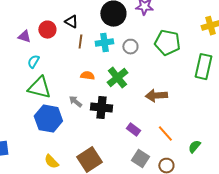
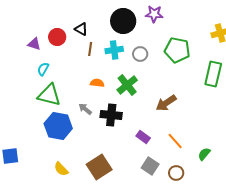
brown arrow: (156, 96) -> (166, 103), turned -30

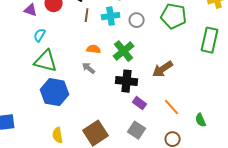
gray arrow: (85, 109) -> (89, 68), moved
black cross: (111, 115) -> (127, 81), moved
green semicircle: (204, 154) -> (201, 120), turned -64
gray square: (150, 166) -> (137, 130), moved
yellow semicircle: (61, 169) -> (58, 135), turned 35

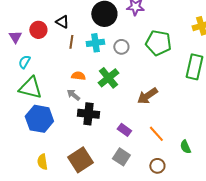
purple triangle: (31, 10) -> (15, 37), turned 40
black cross: (127, 81) -> (88, 114), moved

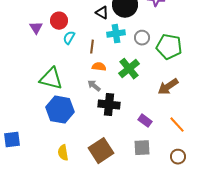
black triangle: (62, 22) -> (102, 13), moved
brown line: (71, 42) -> (92, 47), moved
green pentagon: (158, 43) -> (169, 47), moved
cyan semicircle: (24, 62) -> (69, 38), moved
gray square: (121, 157) -> (142, 148), turned -36

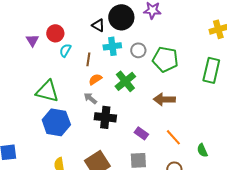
orange semicircle: (99, 67) -> (95, 79), turned -40
brown arrow: (168, 87) -> (164, 99), turned 35

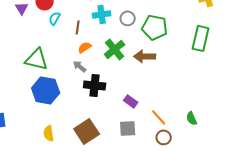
brown arrow: (164, 99) -> (145, 56), moved
orange line: (173, 137) -> (159, 117), moved

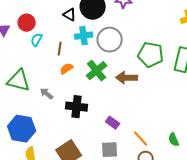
gray circle: (128, 18) -> (110, 40), size x1.6
green pentagon: (155, 27) -> (151, 55), moved
gray arrow: (80, 66) -> (47, 94), moved
blue hexagon: (46, 90) -> (22, 129), moved

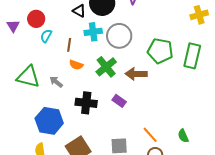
orange semicircle: (67, 69) -> (76, 65), turned -128
gray arrow: (47, 94) -> (56, 82), moved
purple rectangle: (113, 123) -> (119, 101), moved
blue hexagon: (22, 129) -> (49, 121), moved

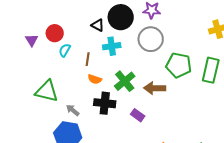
gray circle: (119, 36) -> (151, 39), moved
gray arrow: (56, 82) -> (73, 110), moved
black cross: (86, 103) -> (105, 103), moved

